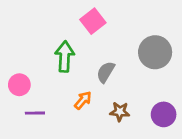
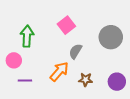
pink square: (93, 21) -> (66, 25), moved
green arrow: (65, 56) -> (27, 36), moved
orange arrow: (83, 100) -> (59, 71), size x1.5

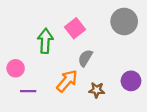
green arrow: (27, 36) -> (45, 41), moved
gray circle: (111, 37) -> (124, 21), moved
purple circle: (117, 82) -> (131, 81), moved

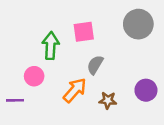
pink square: (75, 28) -> (84, 32), turned 30
pink circle: (16, 68) -> (34, 76), moved
purple line: (28, 91) -> (15, 100), moved

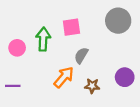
pink circle: (34, 76) -> (17, 48), moved

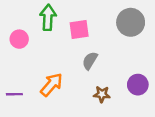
green arrow: (43, 39) -> (48, 17), moved
pink circle: (17, 48) -> (19, 39), moved
orange arrow: (64, 77) -> (52, 85), moved

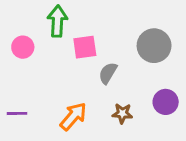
gray circle: (131, 22) -> (154, 46), moved
pink square: (79, 29) -> (85, 47), moved
orange arrow: (52, 85) -> (73, 116), moved

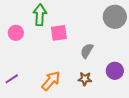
gray circle: (154, 46) -> (115, 17), moved
gray semicircle: (108, 73) -> (87, 51), moved
purple line: (17, 113) -> (12, 79), turned -32

